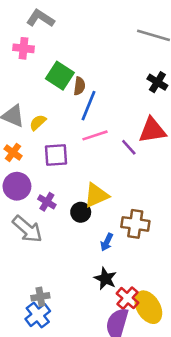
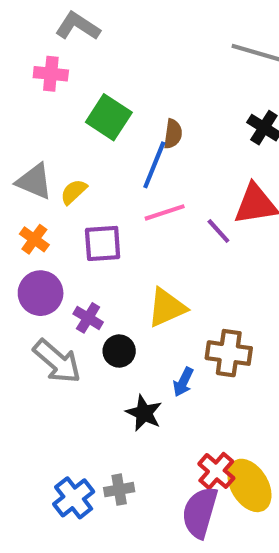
brown semicircle: (79, 86) -> (173, 134), moved
black circle: (81, 212) -> (119, 351), moved
black star: (105, 279) -> (144, 413), moved
gray cross: (40, 297) -> (119, 490), moved

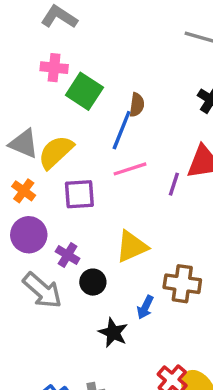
pink cross: (51, 74) -> (54, 68), moved
yellow semicircle: (74, 192) -> (56, 152), size x1.6
purple line: (218, 231) -> (174, 184), turned 60

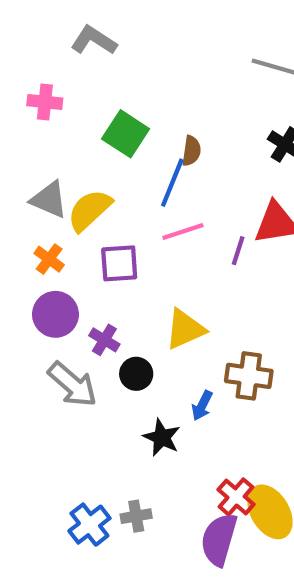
pink cross: (54, 68) -> (45, 102), moved

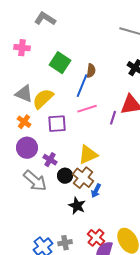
brown cross: (249, 376) -> (83, 178), moved, turned 30
red cross: (236, 497) -> (96, 238), moved

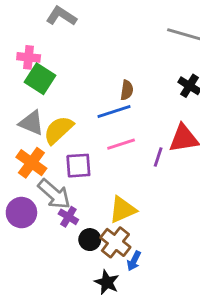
green square: (60, 63) -> (40, 79), moved
blue line: (82, 86) -> (114, 111), turned 50
orange cross: (24, 122) -> (31, 163), size x1.5
purple circle: (27, 148) -> (21, 213), moved
gray arrow: (35, 181) -> (54, 194), moved

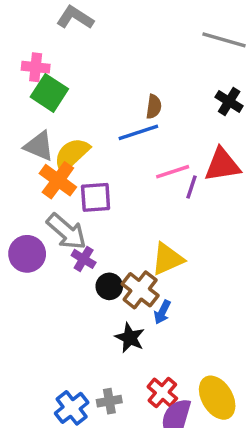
pink line: (121, 144) -> (173, 172), moved
orange cross: (31, 163) -> (58, 180), moved
yellow triangle: (123, 210) -> (167, 259), moved

